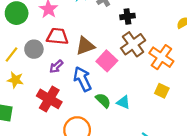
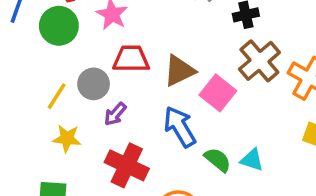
purple arrow: (56, 66) -> (115, 114), moved

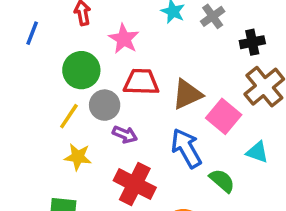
green circle: (59, 26) -> (81, 70), moved
purple arrow: (115, 114) -> (125, 135), turned -110
cyan triangle: (252, 160) -> (257, 152), moved

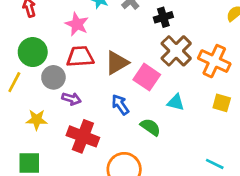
pink star: (124, 39) -> (77, 24), moved
yellow line: (69, 116) -> (14, 82), moved
blue arrow: (186, 148) -> (120, 105), size x0.7

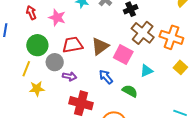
pink star: (77, 24) -> (57, 18), moved
cyan triangle: (176, 102) -> (146, 71), turned -32
yellow square: (222, 103) -> (180, 67), turned 32
yellow star: (37, 120) -> (37, 89), moved

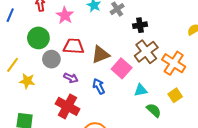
yellow line: (26, 69) -> (13, 65), moved
purple arrow: (70, 76) -> (71, 78), moved
green semicircle: (130, 91) -> (154, 110), moved

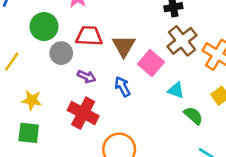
brown triangle: (100, 55) -> (124, 46), turned -36
yellow star: (27, 81) -> (32, 100), moved
cyan triangle: (141, 90) -> (176, 90), turned 32

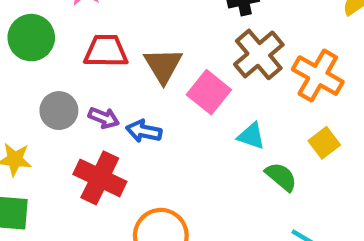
gray circle: (61, 53) -> (59, 111), moved
blue arrow: (122, 87) -> (144, 131), moved, turned -48

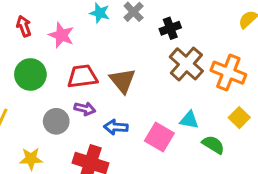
pink square: (209, 92) -> (159, 137), moved
purple arrow: (104, 118) -> (85, 109), moved

